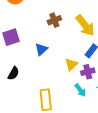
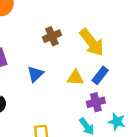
yellow triangle: (71, 65) -> (75, 78), moved, turned 48

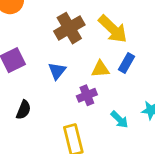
brown cross: (52, 36) -> (69, 28), size x1.5
purple cross: (96, 102) -> (87, 95), moved

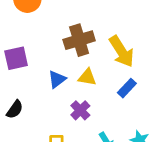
yellow triangle: (100, 69) -> (87, 77), moved
purple cross: (87, 95) -> (80, 110), turned -36

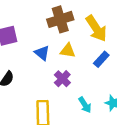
blue triangle: (57, 79) -> (42, 53), turned -42

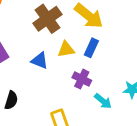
blue rectangle: (101, 59) -> (91, 48), moved
purple cross: (62, 79) -> (82, 79), moved

